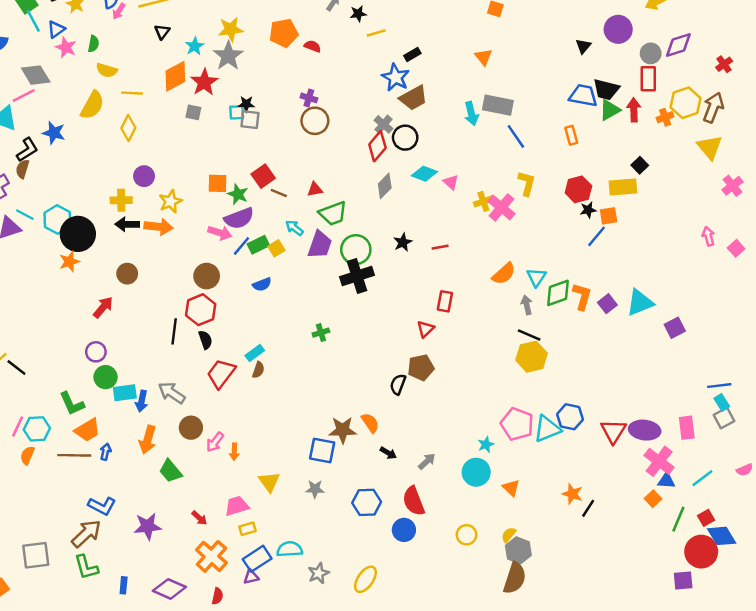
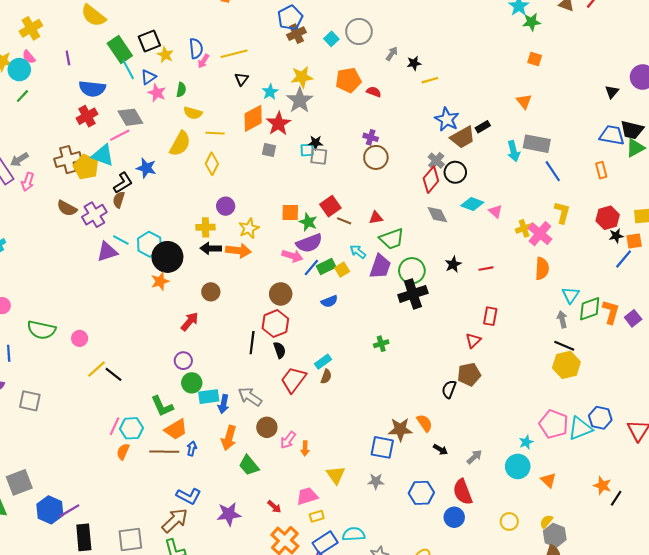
black rectangle: (412, 55) -> (483, 127), moved
gray diamond: (385, 186) -> (437, 215), turned -70
orange semicircle: (504, 274) -> (542, 269), moved, turned -45

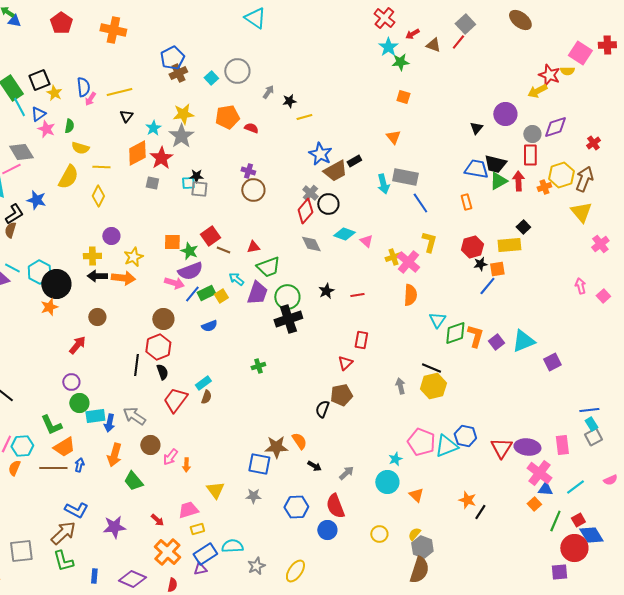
gray arrow: (562, 319) -> (400, 386), moved

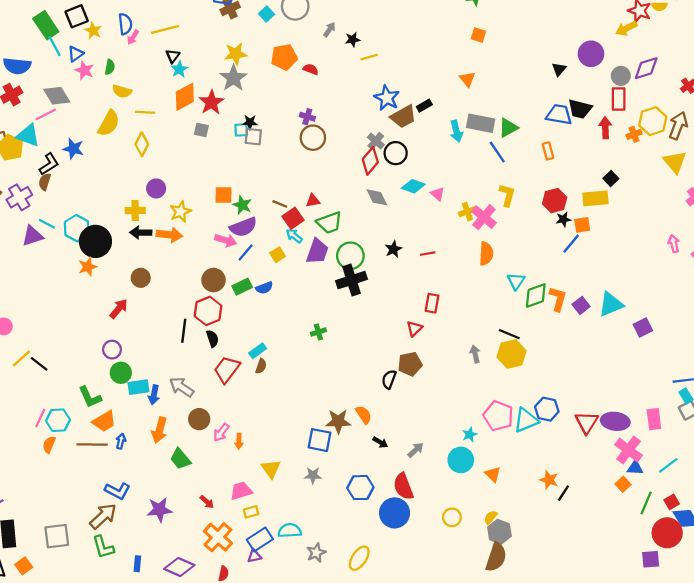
cyan star: (153, 128) -> (179, 69), moved
green triangle: (498, 181) -> (508, 128), moved
red square: (210, 236) -> (293, 218), moved
green rectangle: (206, 293) -> (242, 287), moved
blue circle: (327, 530) -> (395, 513), size x1.4

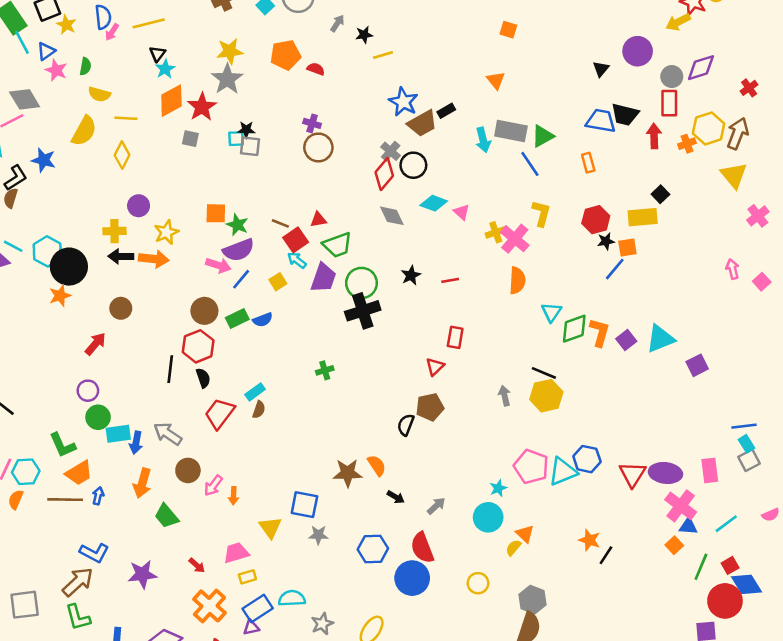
blue square: (319, 440) -> (304, 505), moved
yellow semicircle: (491, 517) -> (513, 548), moved

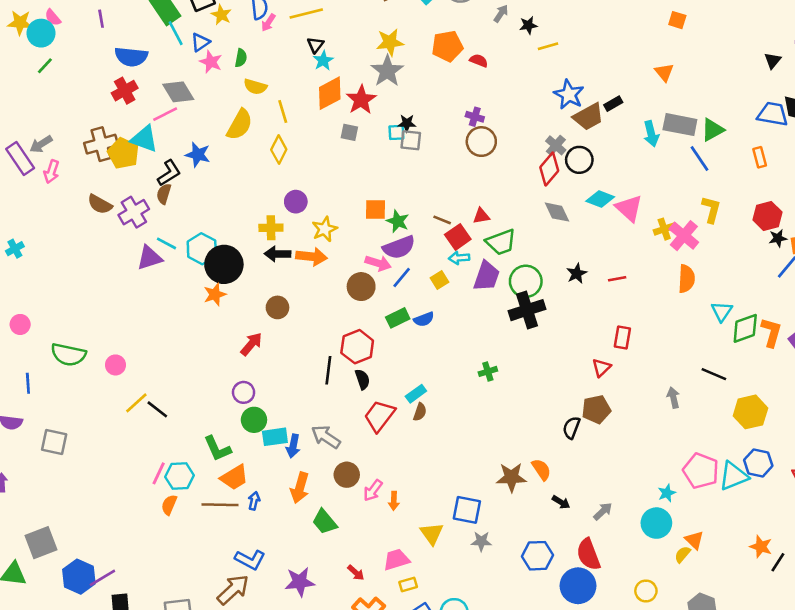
yellow line: (126, 118) -> (283, 111), turned 70
pink triangle: (462, 212) -> (629, 208), size x1.6
cyan arrow: (297, 260) -> (459, 258), turned -42
brown circle: (204, 311) -> (361, 287), moved
yellow hexagon: (546, 396) -> (750, 412), moved

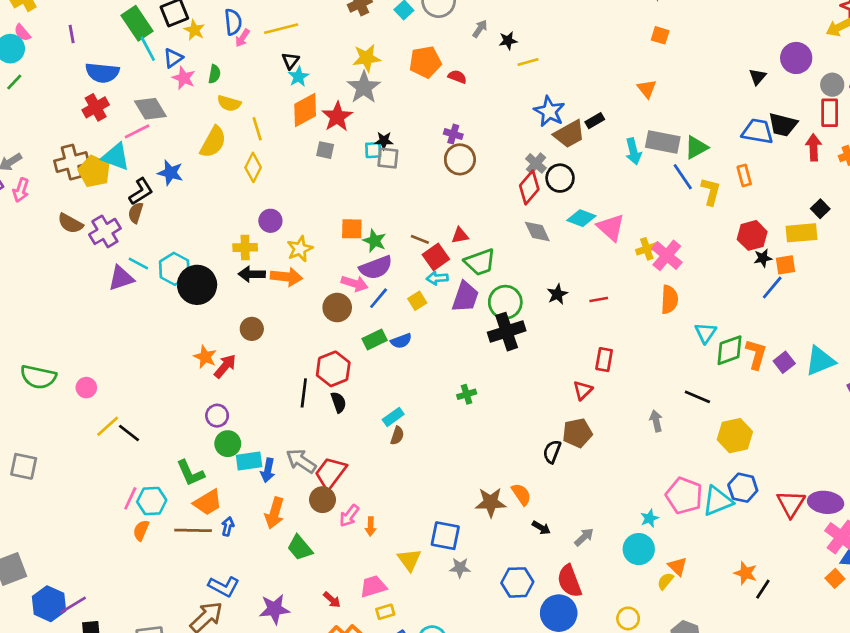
yellow L-shape: (711, 209) -> (711, 191), moved
orange star: (215, 294) -> (205, 357), moved, turned -30
red trapezoid: (379, 416) -> (330, 473), moved

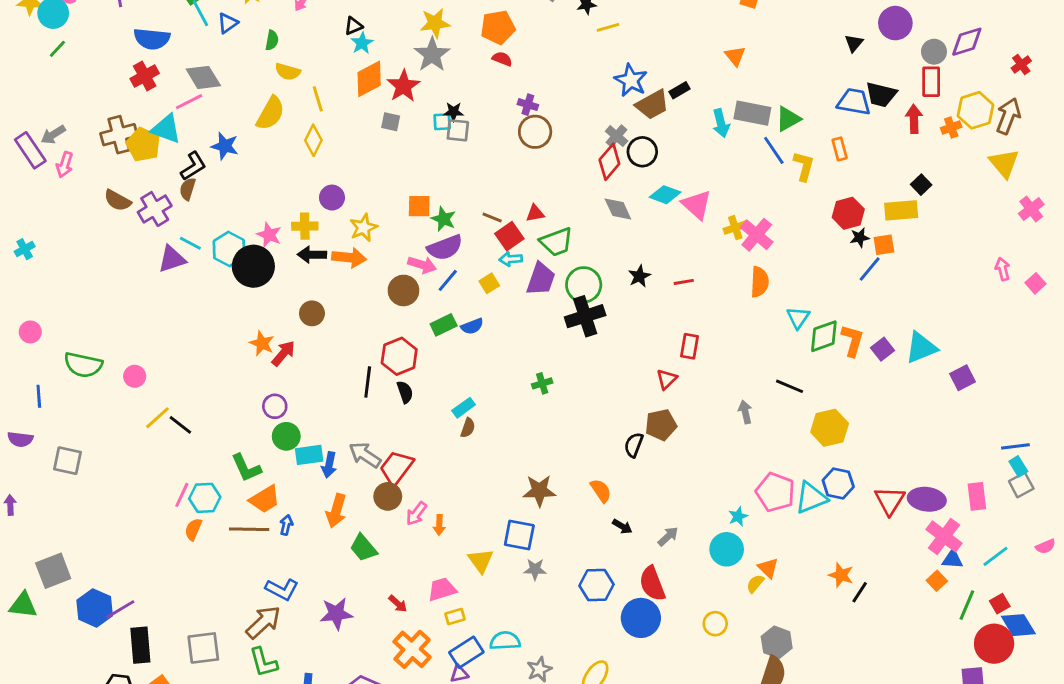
black triangle: (290, 61) -> (353, 26), turned 30
red semicircle: (457, 77) -> (502, 59), moved
pink star: (184, 78) -> (269, 235), moved
brown star: (491, 502) -> (539, 491), moved

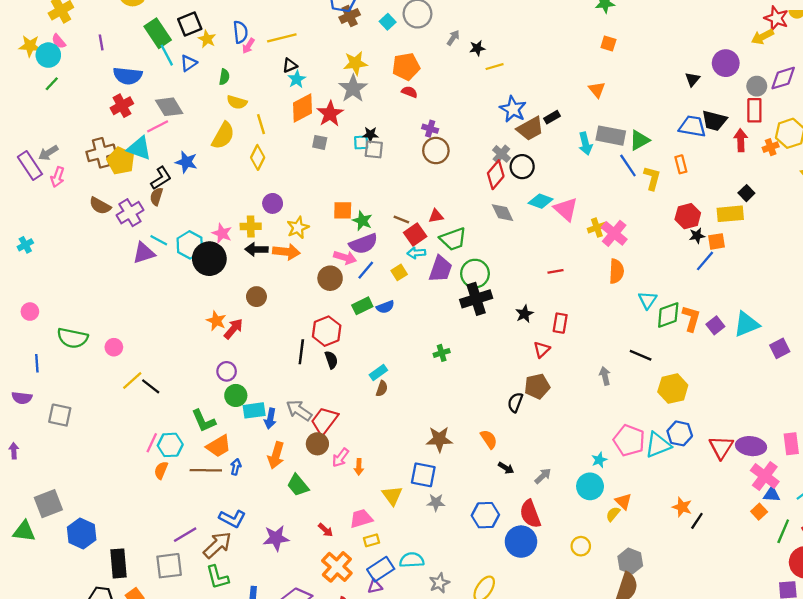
black star: (639, 276) -> (524, 314), moved
purple line: (120, 609) -> (185, 535), moved

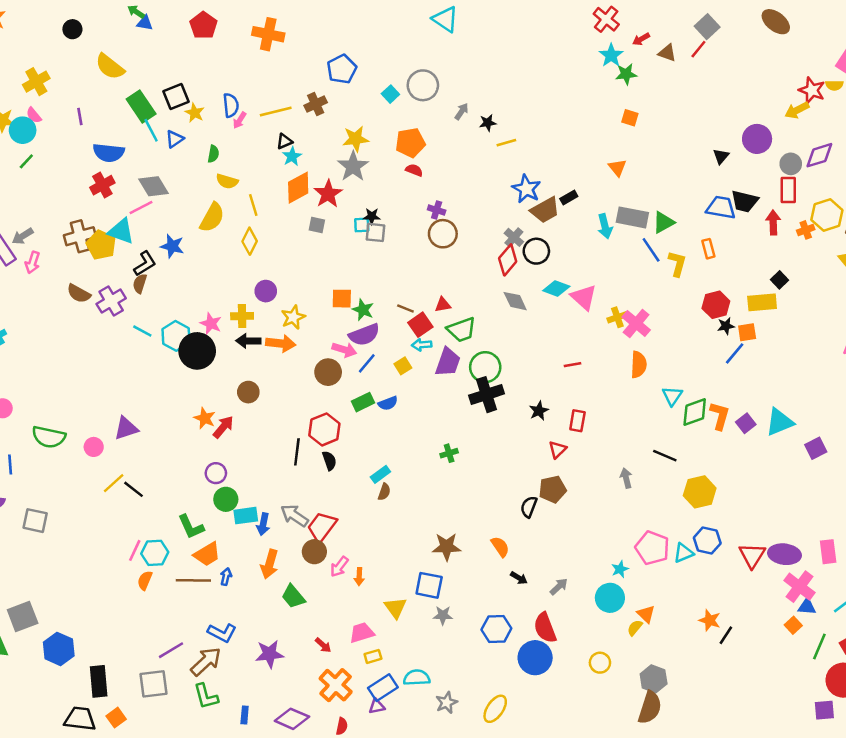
brown cross: (350, 16) -> (316, 104), moved
purple triangle: (144, 253) -> (126, 428), moved
cyan triangle: (658, 445) -> (683, 553), size x0.7

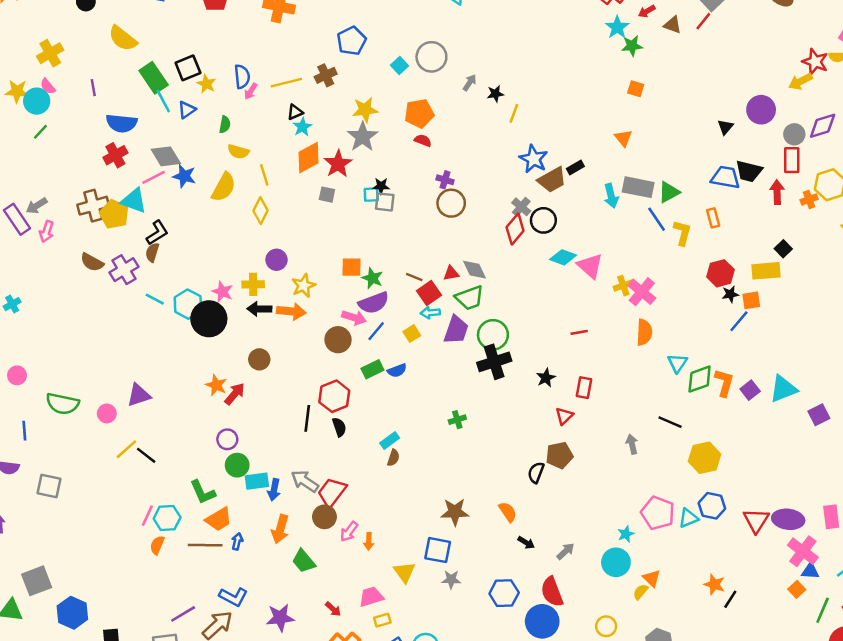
yellow line: (506, 143) -> (514, 113), turned -54
blue star: (172, 246) -> (184, 176), moved
gray diamond: (515, 301) -> (475, 270), moved

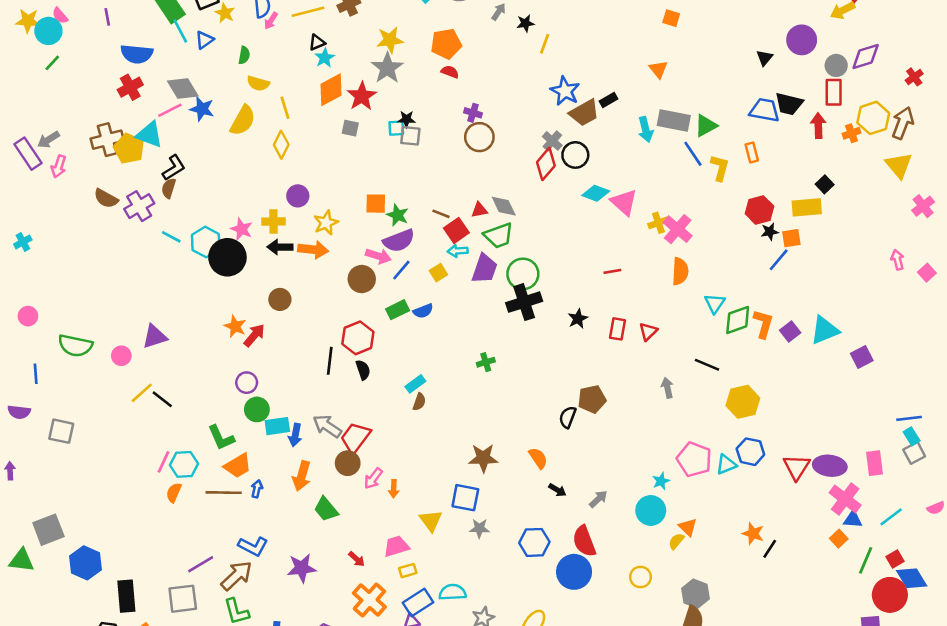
red triangle: (564, 416) -> (648, 331), moved

